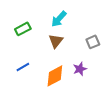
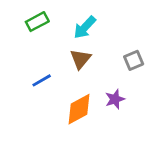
green rectangle: (23, 29) -> (37, 22), moved
blue line: (23, 67) -> (42, 80), moved

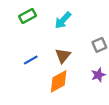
brown triangle: (80, 59) -> (63, 56), moved
purple star: (115, 99) -> (98, 75), moved

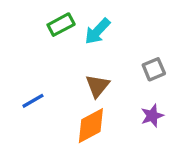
green rectangle: (28, 16) -> (61, 25), moved
blue line: (31, 60) -> (33, 101), moved

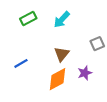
green rectangle: (61, 25) -> (28, 19), moved
purple star: (152, 116) -> (85, 73), moved

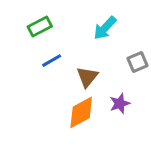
cyan arrow: (62, 20) -> (105, 28), moved
blue line: (21, 63) -> (52, 61), moved

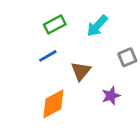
green rectangle: (40, 27) -> (55, 24), moved
orange diamond: (81, 112) -> (53, 104), moved

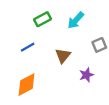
blue line: (48, 56) -> (28, 47), moved
orange diamond: (53, 104) -> (26, 85), moved

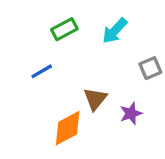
brown triangle: (63, 56) -> (95, 99), moved
orange diamond: (26, 85) -> (68, 128), moved

